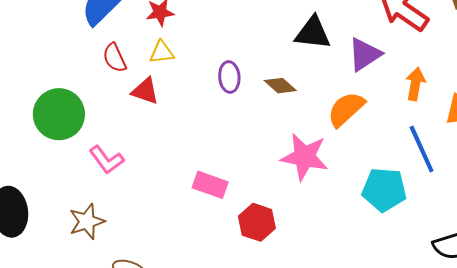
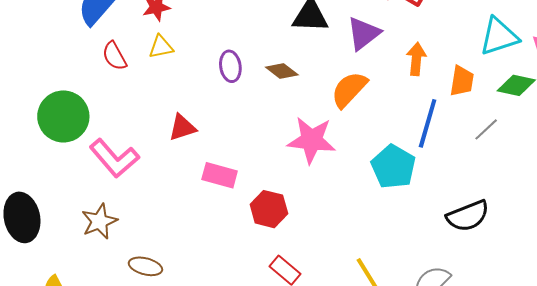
red triangle: (145, 91) -> (182, 128), moved, turned -32
blue line: (422, 149) -> (428, 123), turned 45
pink L-shape: (106, 160) -> (114, 158), size x1.4
cyan pentagon: (384, 190) -> (393, 167), turned 30

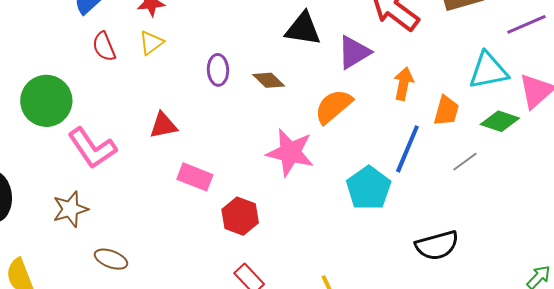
yellow triangle: (161, 47) -> (151, 43), turned -32

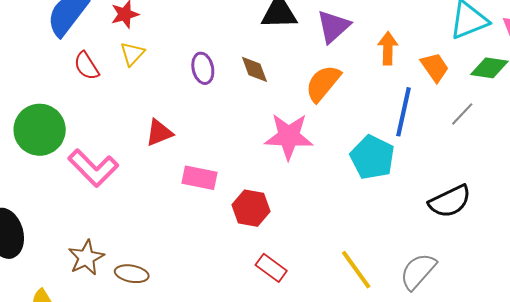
brown diamond: (269, 80) -> (254, 69), turned 36
orange trapezoid: (446, 111) -> (435, 67), turned -40
brown star: (70, 209) -> (86, 258), moved

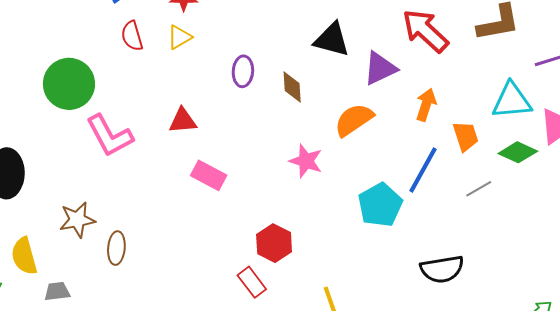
pink star: (289, 136) -> (306, 161), size x0.7
red hexagon: (251, 208) -> (274, 243), moved
brown ellipse: (132, 274) -> (116, 248), turned 68

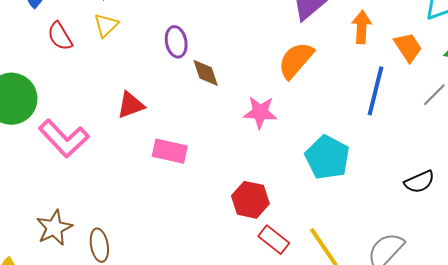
brown diamond: (292, 87) -> (206, 73), moved
cyan pentagon: (380, 205) -> (327, 157), moved
black semicircle: (442, 269) -> (419, 182), size x0.7
red rectangle: (252, 282) -> (274, 240), moved

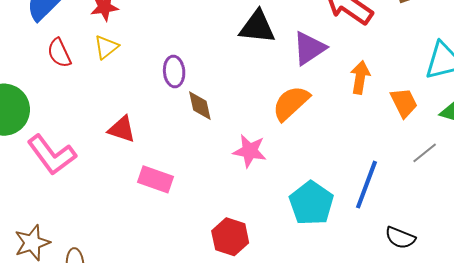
blue line: (376, 91) -> (366, 185), moved
red triangle: (131, 105) -> (122, 129), turned 32
black semicircle: (419, 182) -> (400, 238), turned 40

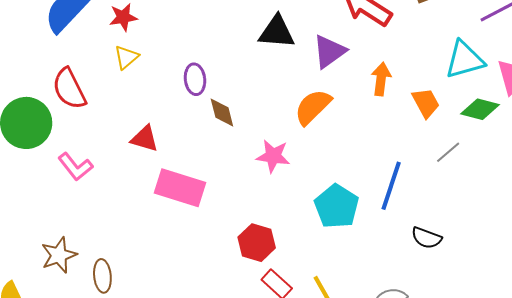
red semicircle: (59, 53) -> (69, 89), moved, size x1.4
pink L-shape: (52, 155) -> (75, 167), size x0.7
pink rectangle: (156, 179) -> (180, 188), size x1.4

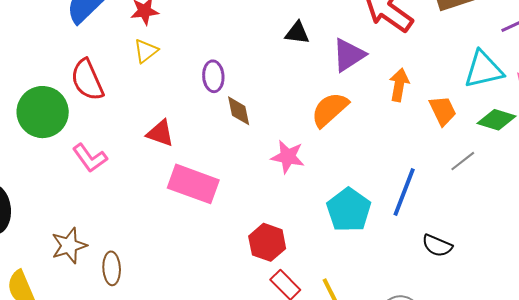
black triangle: (277, 32) -> (297, 33), size x0.7

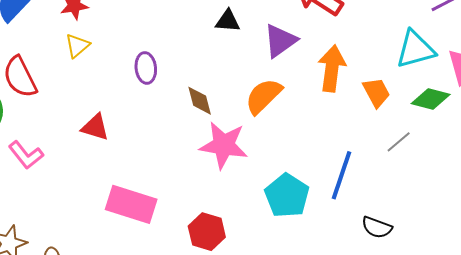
orange arrow: (399, 85) -> (332, 68), size x1.4
brown diamond: (239, 111) -> (200, 101), moved
pink star: (288, 157) -> (224, 145), size x1.4
pink rectangle: (193, 184) -> (131, 204), moved

